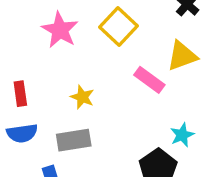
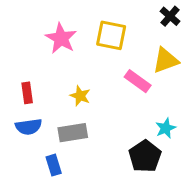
yellow square: (118, 27) -> (111, 35), turned -32

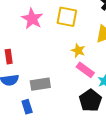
pink rectangle: (138, 81) -> (85, 70), moved
yellow star: (80, 96) -> (78, 50), moved

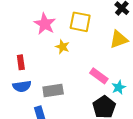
yellow star: (78, 50) -> (62, 47), moved

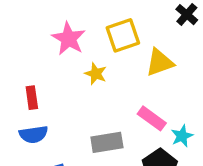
yellow square: (80, 22) -> (123, 35), turned -30
yellow triangle: (119, 39) -> (160, 63), moved
gray rectangle: (53, 90) -> (107, 142), moved

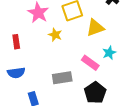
red rectangle: (32, 98) -> (16, 42), moved
cyan star: (182, 136) -> (109, 53), moved

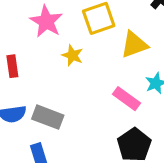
gray rectangle: (62, 78) -> (48, 117), moved, turned 30

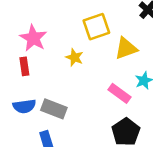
pink star: (46, 21) -> (33, 38), moved

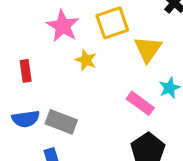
pink star: (33, 38) -> (63, 26), moved
yellow triangle: (126, 48) -> (148, 49), turned -35

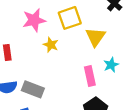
pink star: (63, 26) -> (34, 20), turned 30
pink rectangle: (140, 103) -> (90, 76), turned 42

